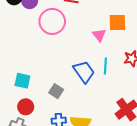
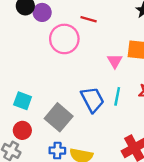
gray square: (56, 91) -> (59, 117), size x1.6

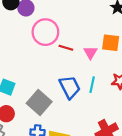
red line: (89, 19) -> (66, 48), moved

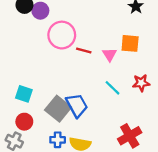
cyan line: (92, 85) -> (113, 88), turned -56
blue trapezoid: (70, 87) -> (77, 105), moved

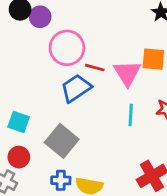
pink triangle: (110, 55) -> (127, 73), size x1.5
cyan line: (113, 88) -> (131, 115), turned 49
blue trapezoid: (77, 105) -> (76, 88), moved, turned -95

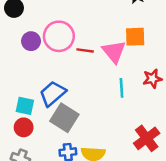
purple circle: (40, 17) -> (31, 41), moved
blue trapezoid: (76, 88) -> (53, 94), moved
red circle: (19, 157) -> (24, 127), moved

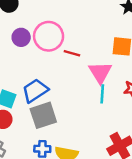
pink triangle: (114, 52) -> (100, 72), moved
gray square: (64, 118) -> (43, 115), turned 32

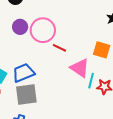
pink triangle: (100, 72) -> (80, 68), turned -35
cyan line: (102, 94) -> (91, 81), moved

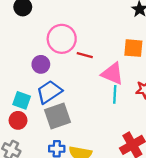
purple circle: (20, 27) -> (41, 64), moved
cyan line: (91, 81) -> (115, 94), moved

